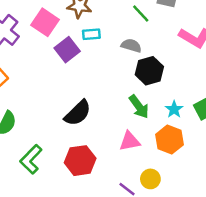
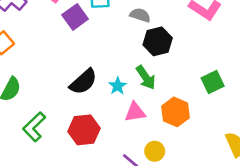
cyan star: (174, 109) -> (118, 86), moved

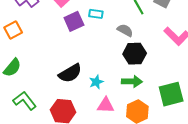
green arrow: (146, 77) -> (132, 81), moved, turned -66
green square: (213, 82) -> (171, 94), size x1.4
green L-shape: (34, 127) -> (25, 101), turned 85

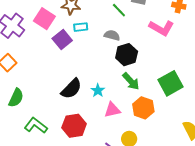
green arrow: (132, 81) -> (131, 81), turned 60

